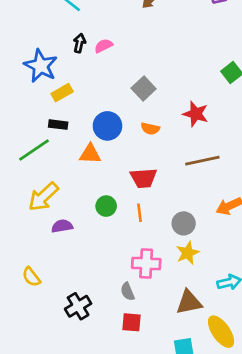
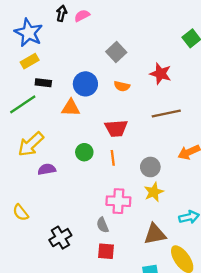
yellow rectangle: (62, 93) -> (30, 61), moved

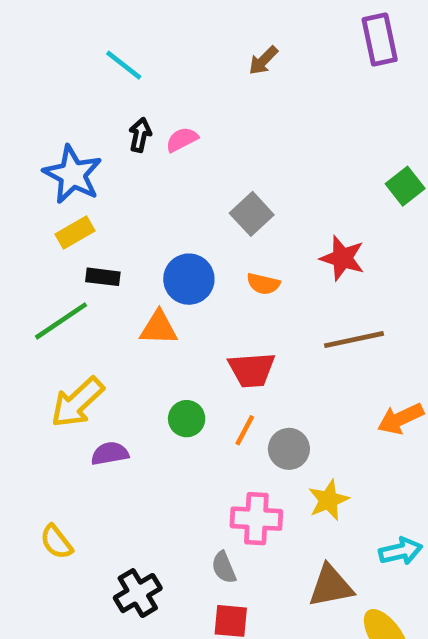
orange line: (113, 158) -> (245, 430), turned 35
gray circle: (150, 167) -> (289, 449), moved

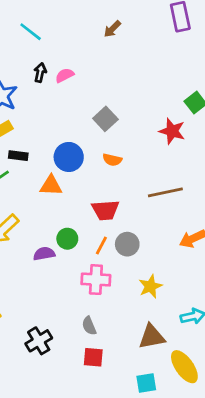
red star: (342, 258) -> (172, 131), moved
gray circle: (289, 449) -> (127, 244), moved
purple semicircle: (110, 454) -> (44, 254), moved
pink cross: (256, 519) -> (96, 280), moved

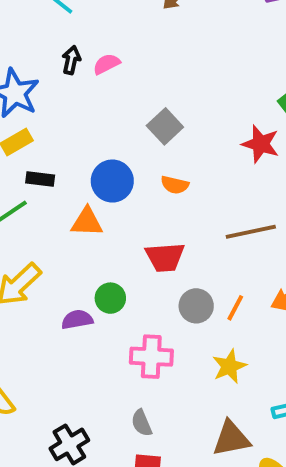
orange line: (101, 246) -> (235, 308), moved

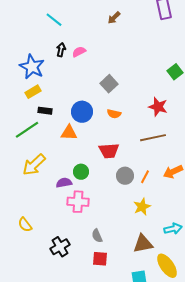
red star: (261, 144) -> (158, 107), moved
pink cross: (151, 357) -> (78, 202), moved

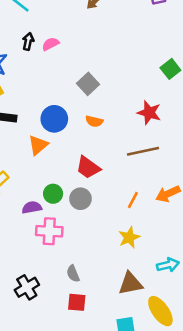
orange triangle: (69, 133) -> (38, 145), turned -42
red trapezoid: (109, 151) -> (88, 168), turned 40
gray circle: (125, 176) -> (81, 199), moved

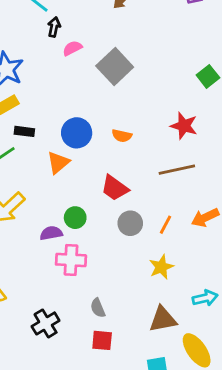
black arrow: (28, 41) -> (54, 27), moved
gray square: (88, 84) -> (115, 67), moved, size x1.4
gray circle: (81, 199) -> (130, 223), moved

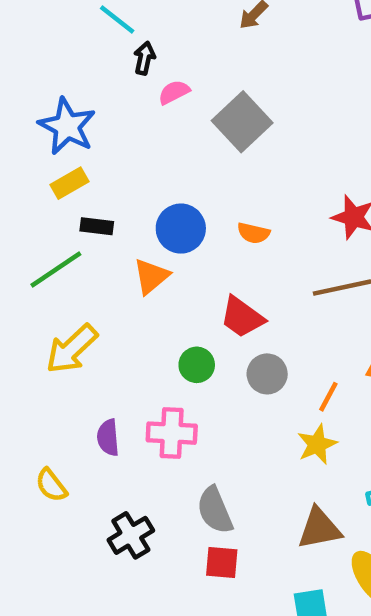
green circle: (75, 218) -> (197, 365), moved
orange line: (166, 225) -> (328, 397), moved
purple semicircle: (51, 233) -> (108, 438), moved, turned -85
gray semicircle: (98, 308) -> (215, 510), size x1.5

